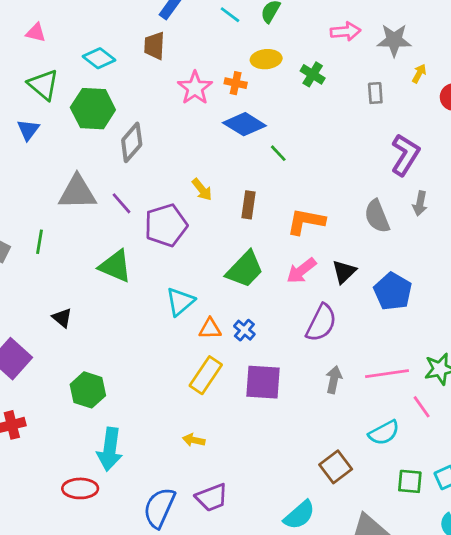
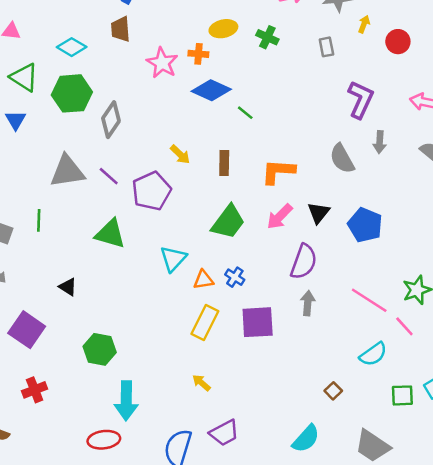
pink line: (387, 374) -> (369, 300), turned 48
gray arrow: (334, 380) -> (308, 303), moved
yellow arrow: (194, 440) -> (201, 383), turned 36
brown square: (336, 467) -> (333, 391), size x0.6

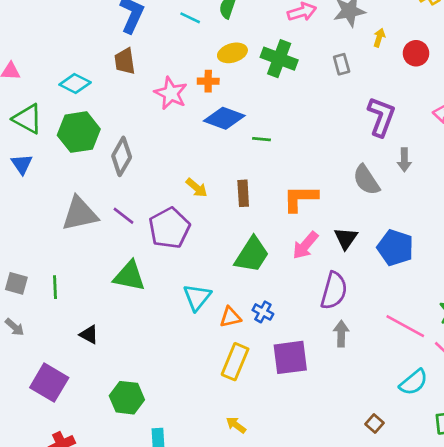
green cross: (267, 37) -> (279, 59), size x1.5
green line: (245, 113) -> (262, 139), turned -30
green line: (39, 220) -> (55, 287), moved

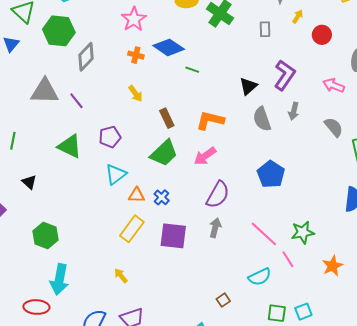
orange cross: (208, 81) -> (136, 55), moved
brown rectangle: (243, 193) -> (167, 118), moved, turned -36
purple pentagon: (169, 228) -> (110, 137), moved, size x0.7
black triangle: (346, 238) -> (248, 86), moved

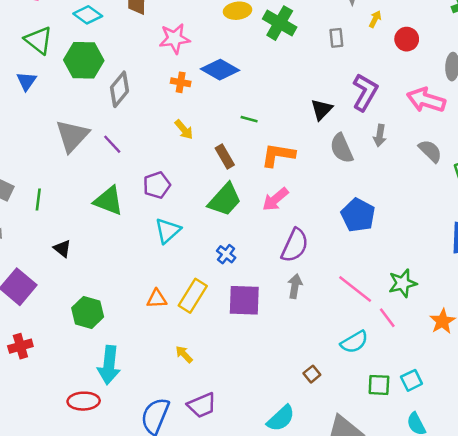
pink star: (134, 19) -> (175, 39), turned 30
green line: (192, 70) -> (249, 119), moved
pink arrow: (334, 85) -> (426, 100), size x1.4
gray triangle: (45, 91) -> (72, 136), turned -44
orange triangle: (137, 195) -> (157, 299), moved

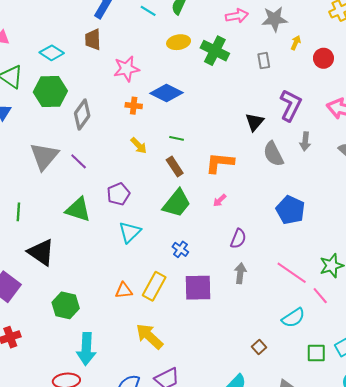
green line: (249, 119) -> (177, 138), moved
pink arrow: (275, 199) -> (220, 200), size x0.6
purple semicircle: (295, 245) -> (238, 239), size x0.7
black triangle: (62, 249) -> (41, 252), size x1.8
yellow arrow: (184, 354) -> (149, 336), size x1.8

